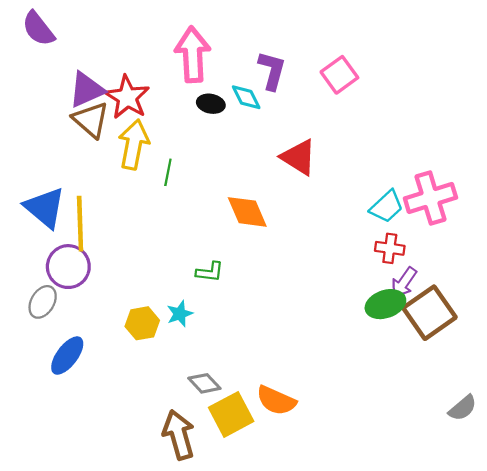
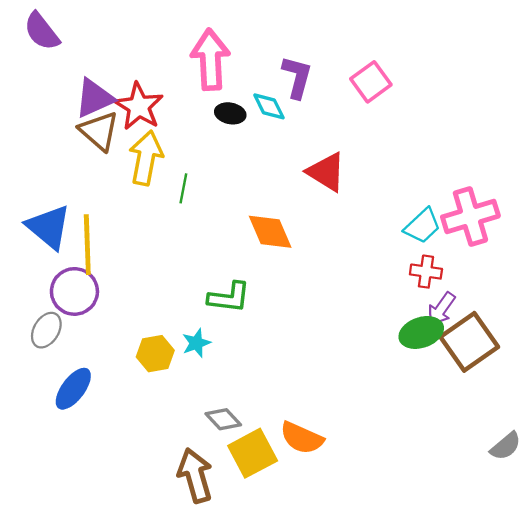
green L-shape: (210, 272) -> (229, 297), size x1.4

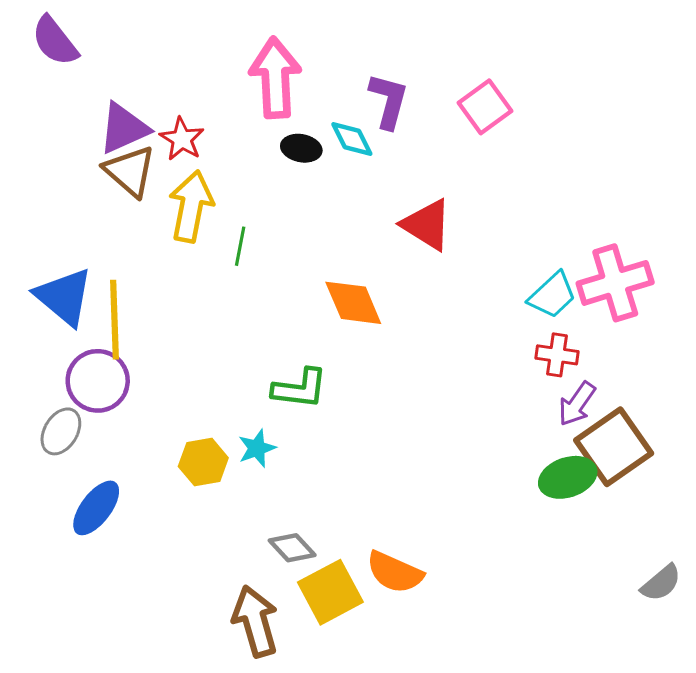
red star: (139, 106) -> (182, 139), size x0.7
green ellipse: (421, 332) -> (568, 477), moved

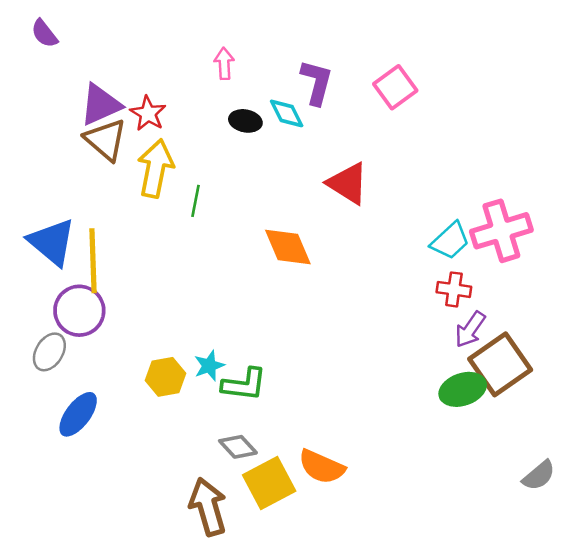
purple semicircle: (55, 41) -> (44, 34), size x0.7
pink arrow: (275, 78) -> (224, 63), size x0.5
green L-shape: (300, 389) -> (244, 384), moved

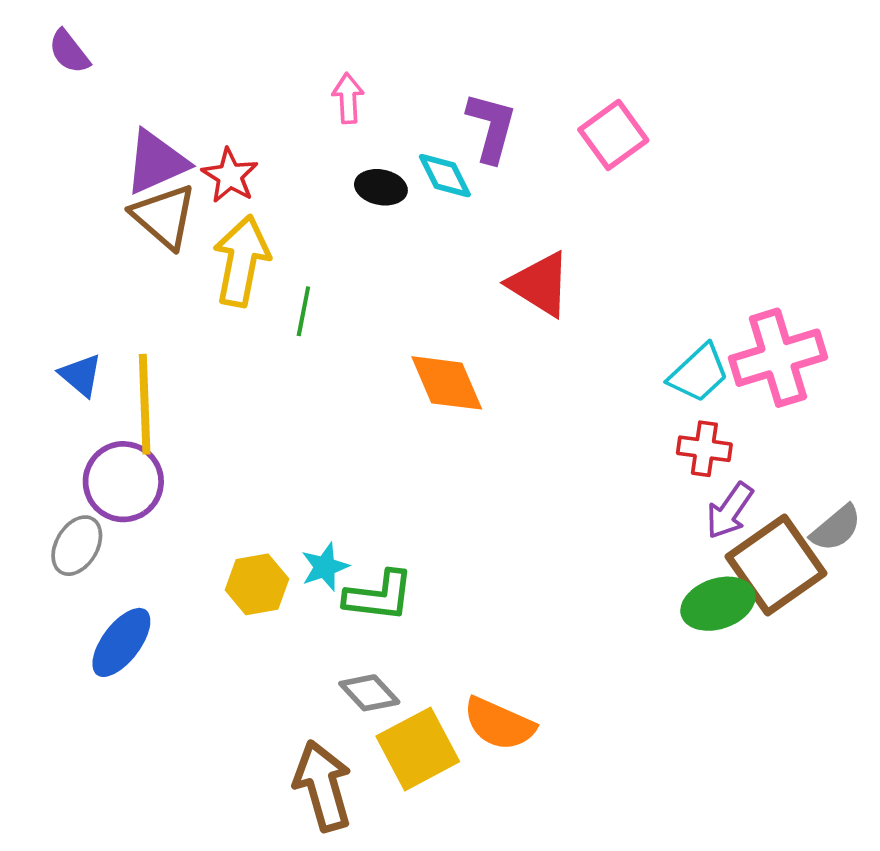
blue triangle: (52, 242) -> (81, 375), size x0.6
gray semicircle: (539, 476) -> (836, 528), moved

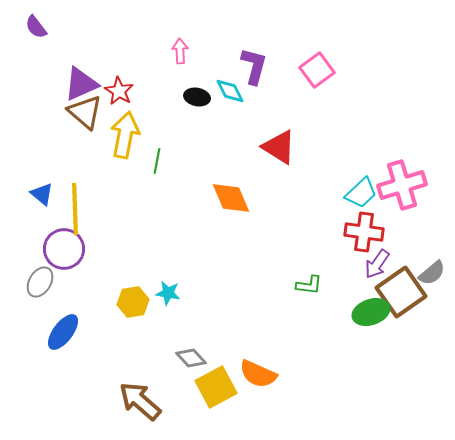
red cross: (704, 449) -> (364, 232), size x1.4
cyan star: (325, 567) -> (168, 293), turned 30
green L-shape: (379, 596) -> (309, 285), moved, size x0.7
brown arrow: (323, 786) -> (140, 401), moved, turned -33

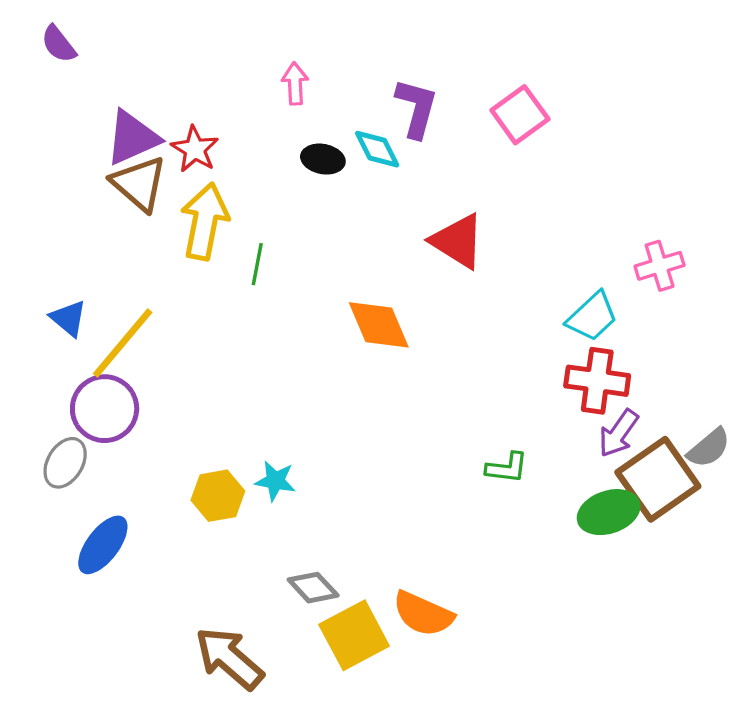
pink cross: (402, 185) -> (660, 266), moved, size x0.6
yellow line: (75, 209) -> (123, 343), turned 42

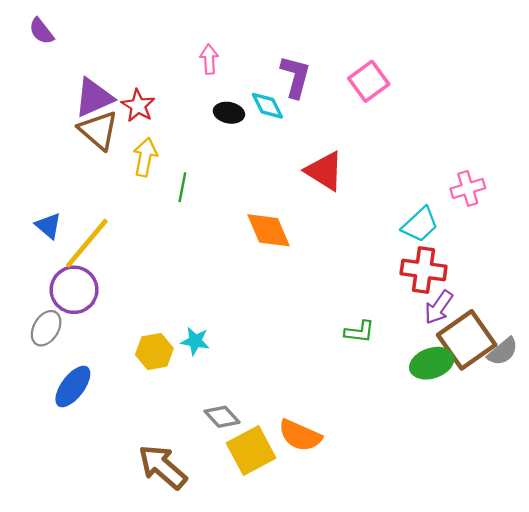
yellow arrow: (205, 221) -> (145, 157), size x0.7
gray semicircle: (709, 448) -> (503, 352), moved

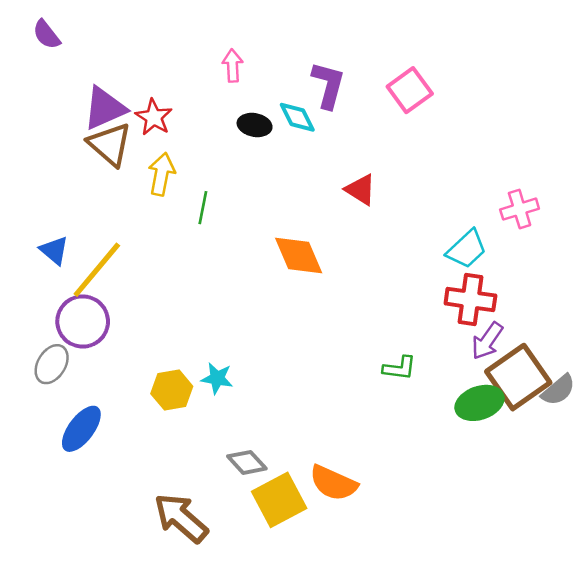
red triangle: (324, 171) -> (361, 190), size x0.7

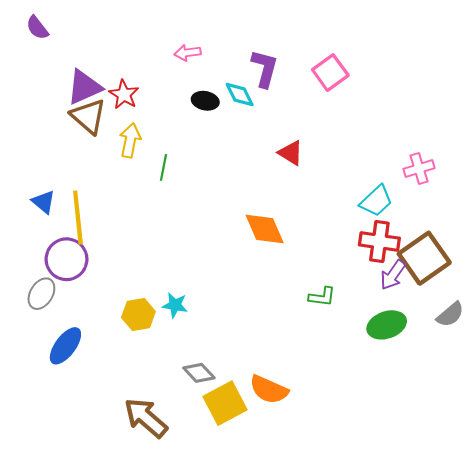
pink arrow: (233, 66) -> (187, 53), turned -95
orange diamond: (299, 256) -> (265, 229), moved
yellow line: (97, 270) -> (78, 218), turned -46
brown square: (518, 377) -> (424, 258), moved

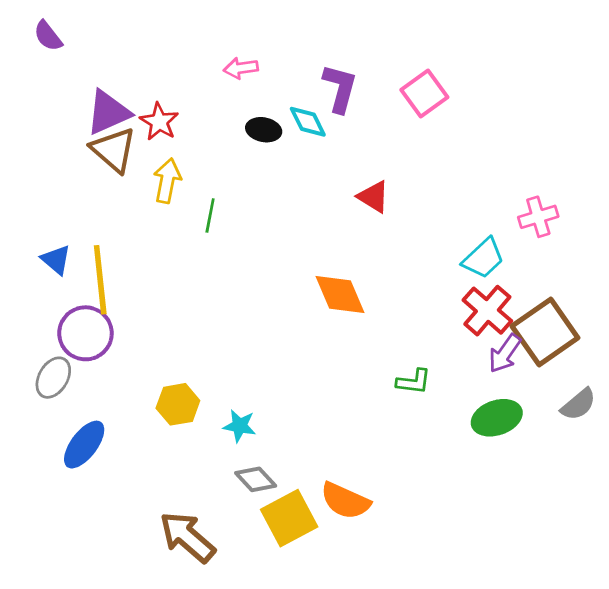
red cross: (379, 242) -> (487, 311), turned 33
cyan star: (175, 305) -> (240, 426), moved

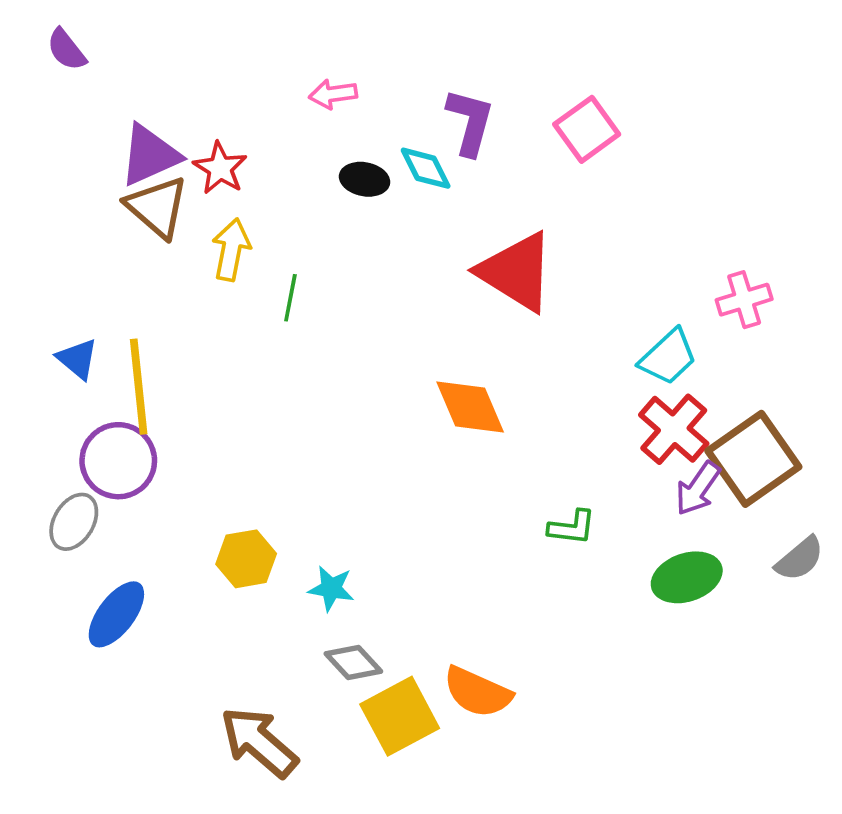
red triangle: (373, 197) -> (516, 272), size x1.8

